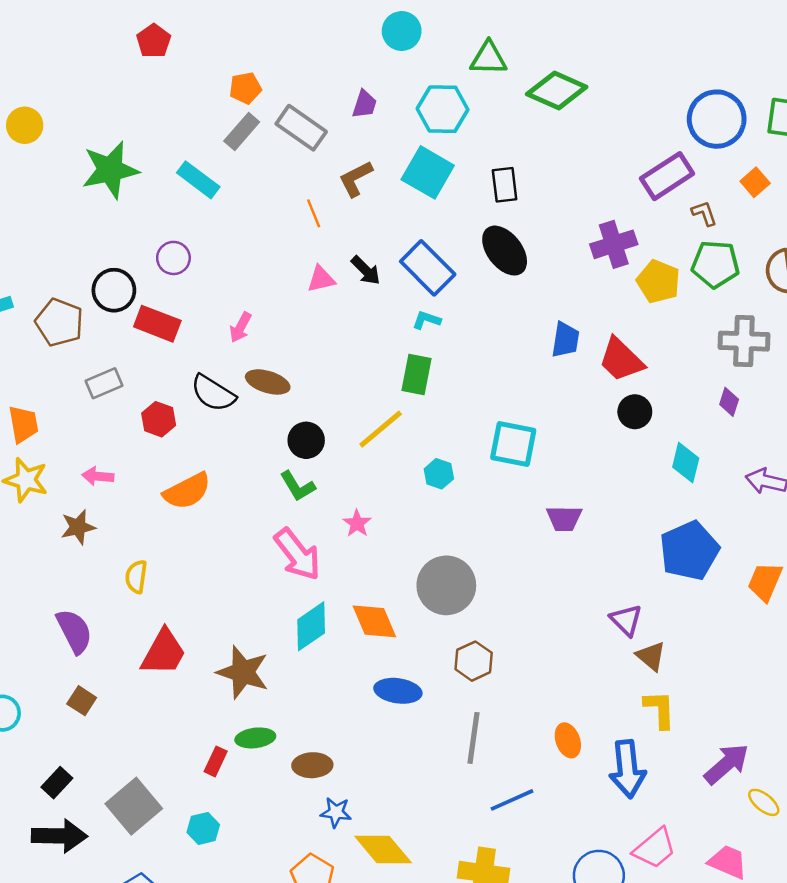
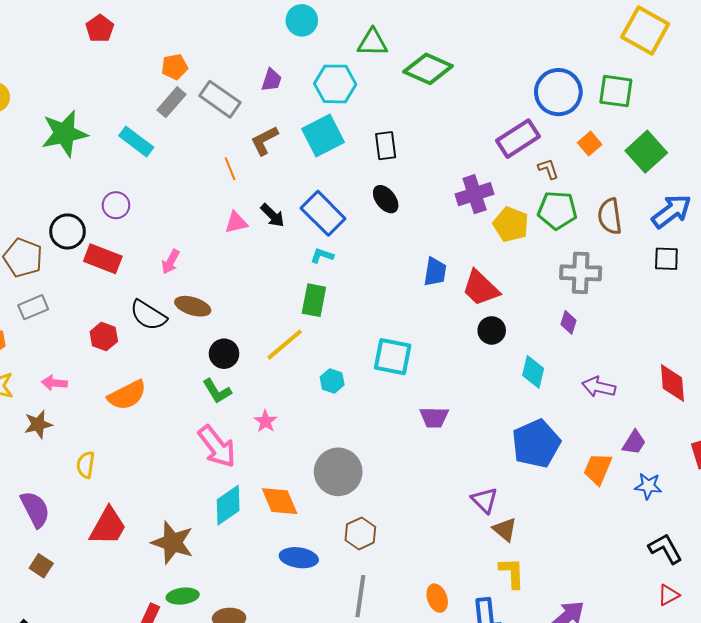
cyan square: (428, 172) -> (323, 136), turned 33
black ellipse: (505, 251) -> (386, 199), size x0.7
gray rectangle: (104, 383) -> (33, 307), moved

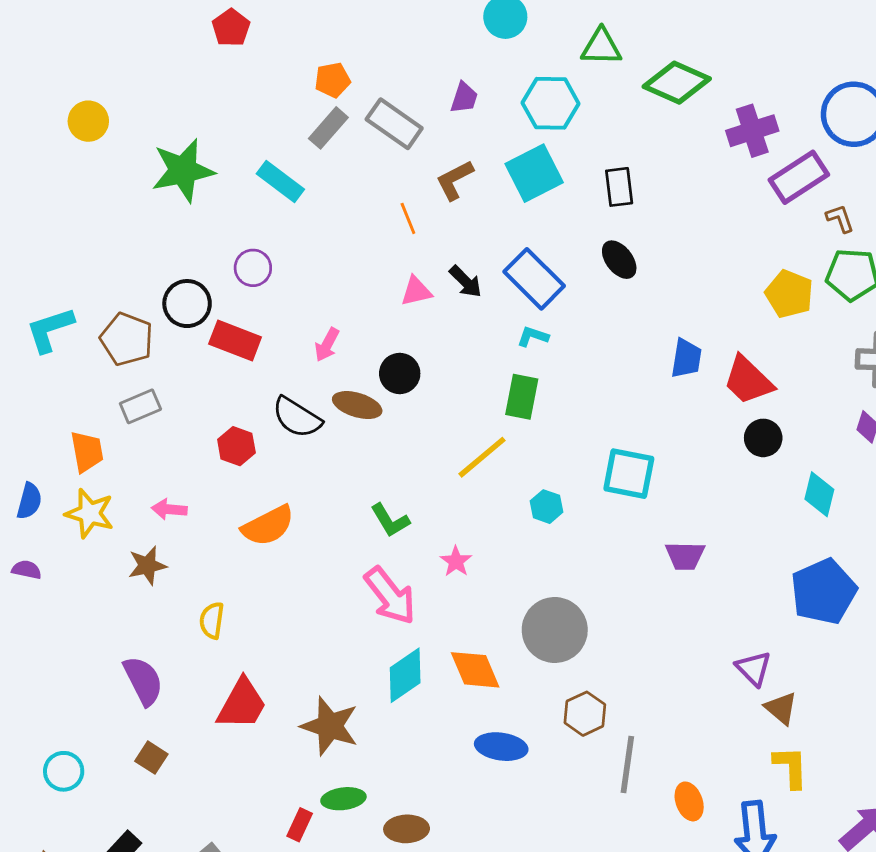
purple cross: (475, 194) -> (752, 131), moved
black circle: (224, 354) -> (400, 373), moved
gray line: (360, 596) -> (627, 764), moved

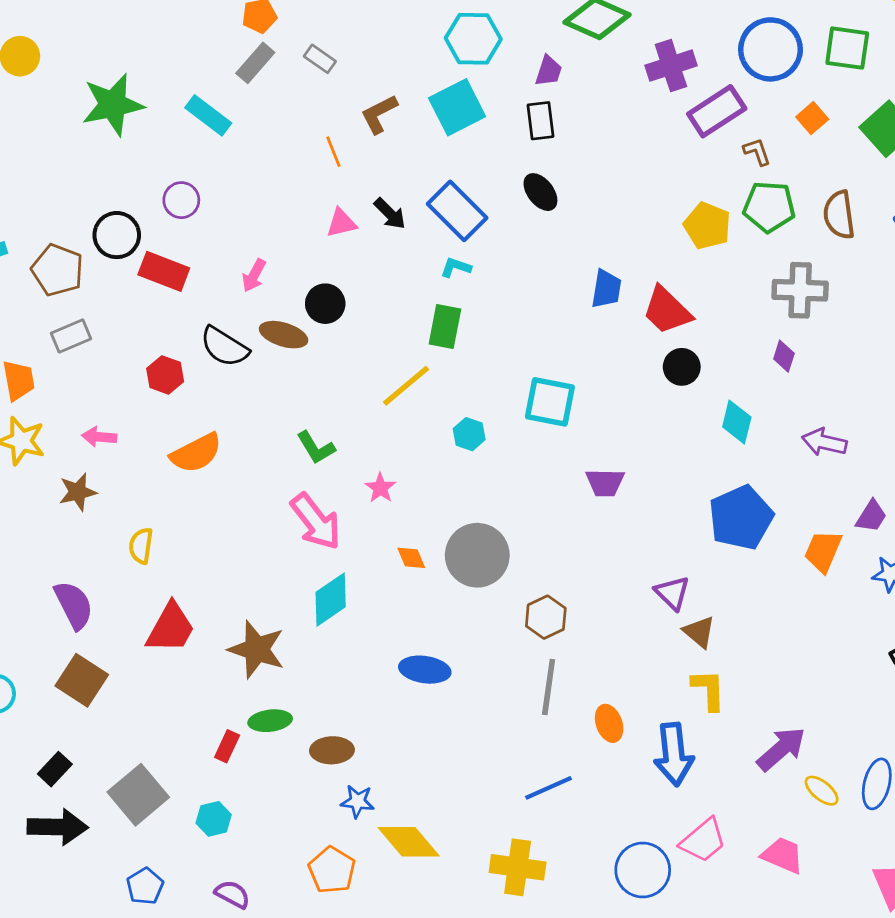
purple trapezoid: (464, 98) -> (549, 71), moved
gray rectangle: (394, 124) -> (320, 59), size x0.6
orange diamond: (475, 670) -> (411, 558), moved, size x0.6
brown hexagon: (585, 714) -> (546, 617), moved
brown square: (151, 758) -> (82, 680), size x1.6

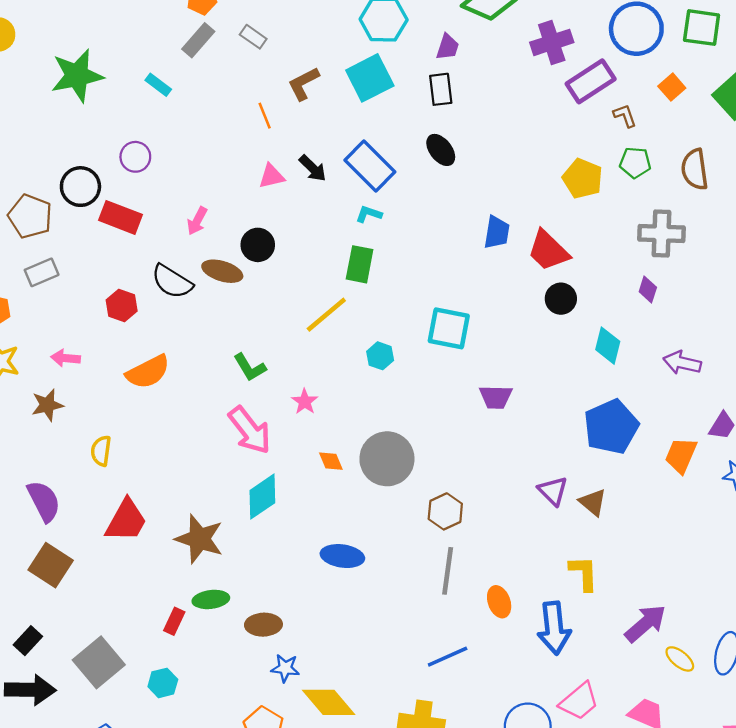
cyan rectangle: (208, 115) -> (158, 85), size x0.7
green pentagon: (769, 207) -> (635, 163), size x0.7
brown triangle: (699, 632) -> (593, 502), moved

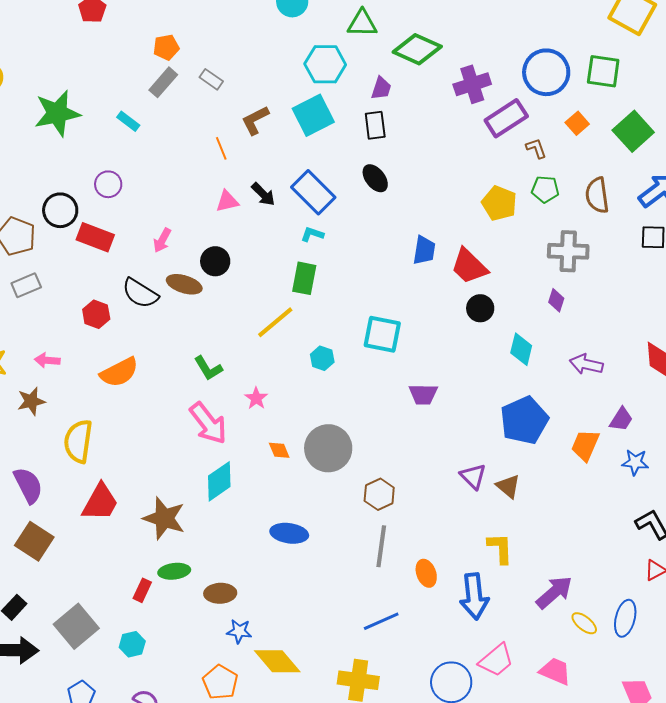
yellow semicircle: (101, 451) -> (78, 441), size x1.6

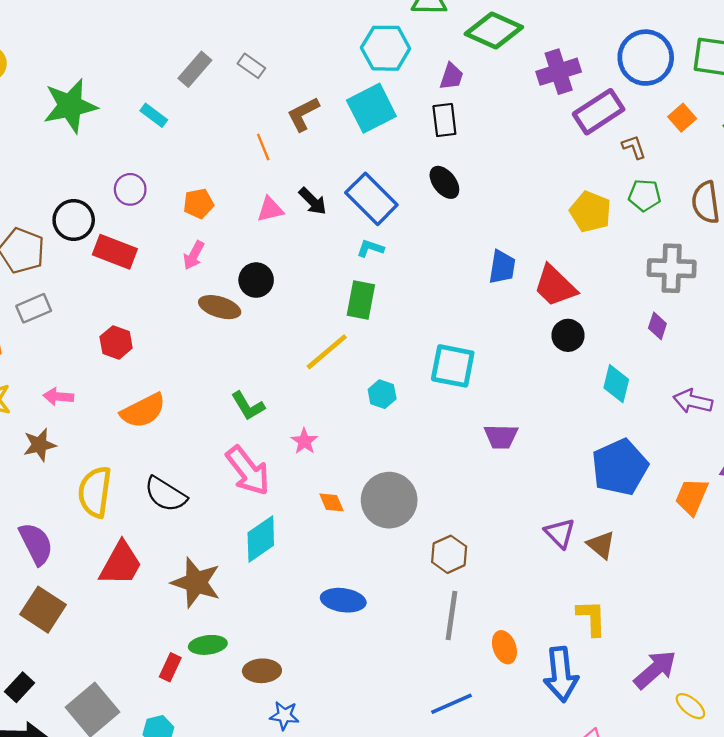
orange pentagon: (166, 47) -> (198, 204), moved
black semicircle: (140, 293) -> (165, 494), moved

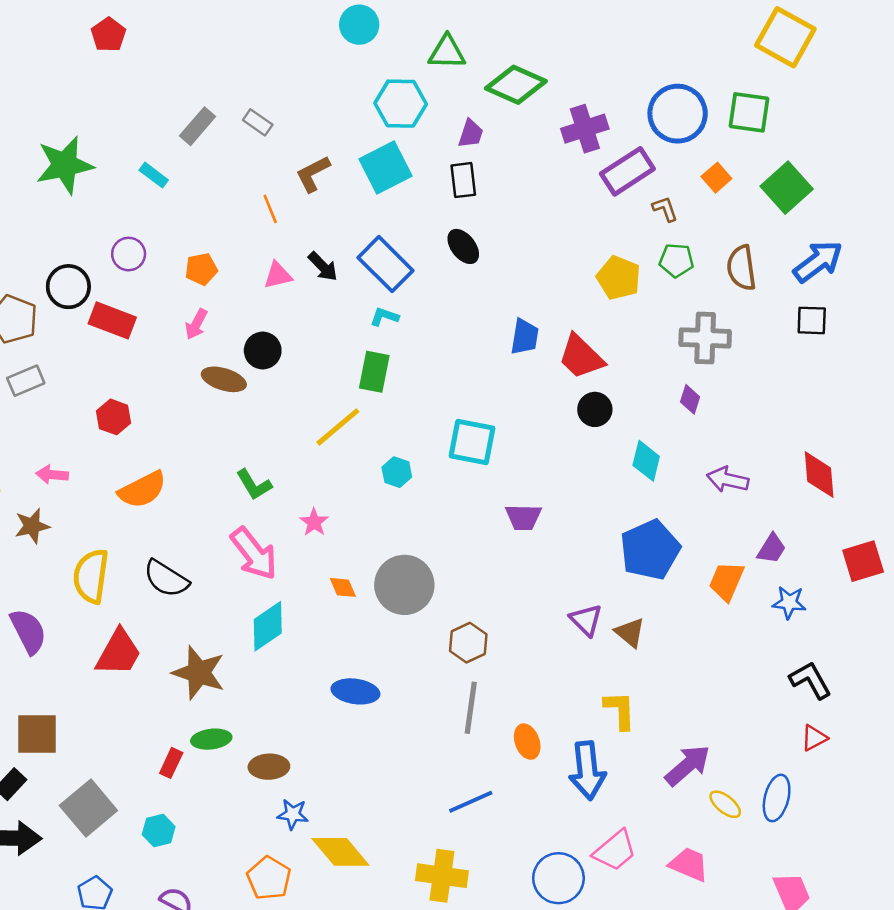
brown square: (43, 610) -> (37, 734), moved, turned -33

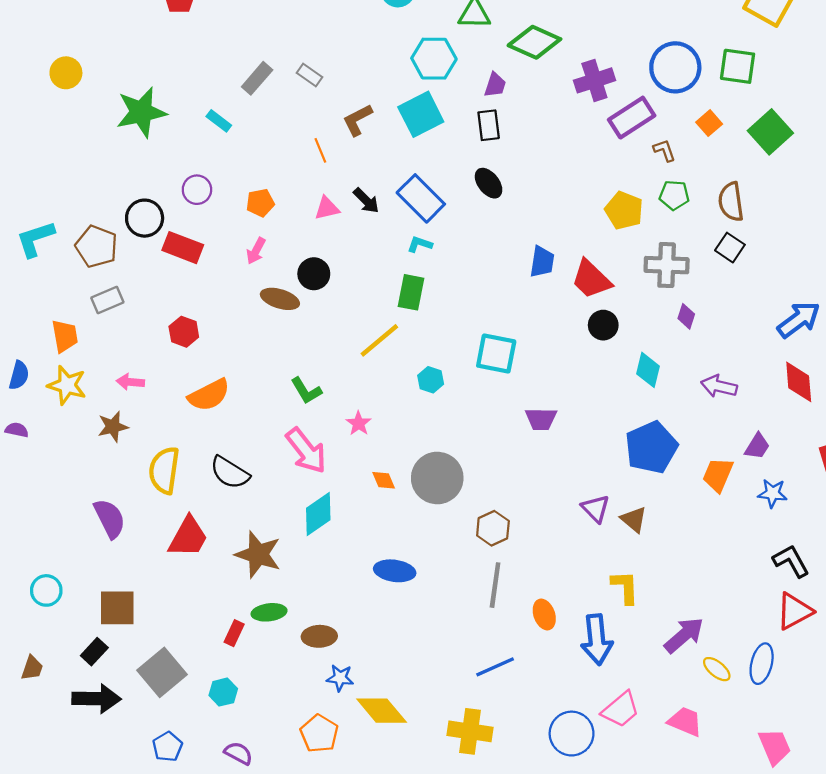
blue arrow: (818, 262) -> (799, 320), moved
black square: (812, 320) -> (730, 248), moved, turned 32
gray cross: (705, 338) -> (667, 265), moved
red triangle: (814, 738) -> (794, 611), size x1.6

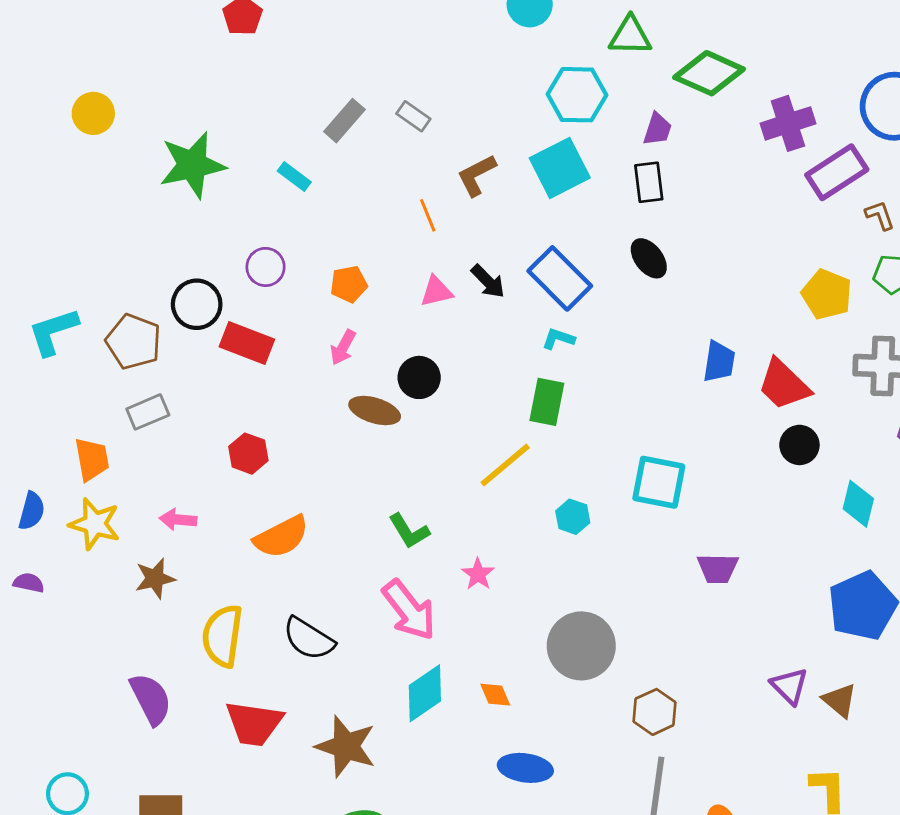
orange diamond: (384, 480) -> (495, 695), moved
red trapezoid: (188, 537) -> (254, 723), turned 69

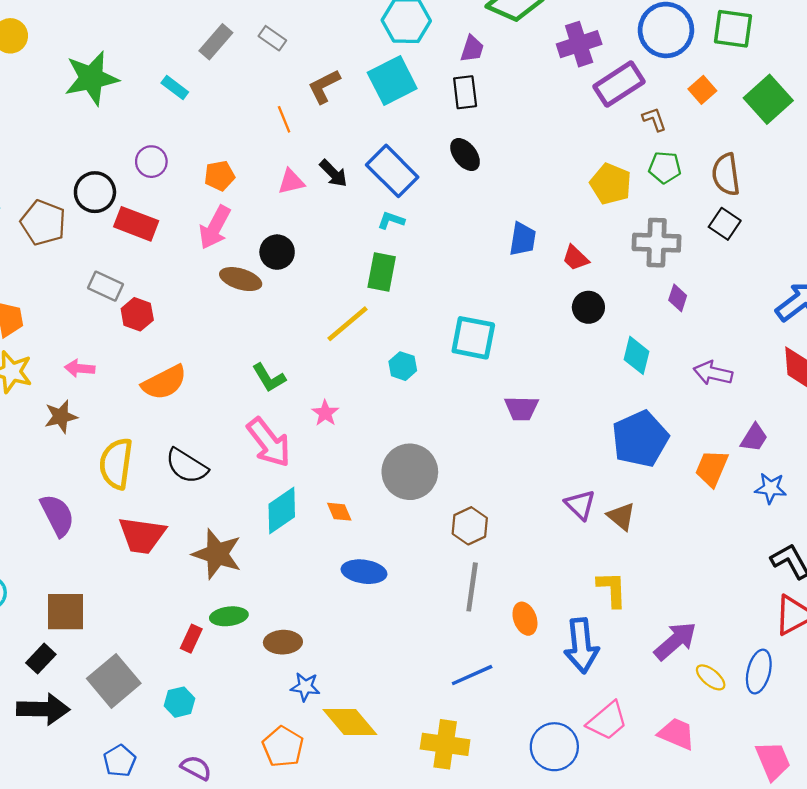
pink arrow: (343, 347) -> (215, 227), size x1.5
red trapezoid: (784, 385) -> (575, 258), size x0.6
gray rectangle: (148, 412) -> (105, 286), moved, turned 48

